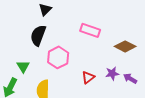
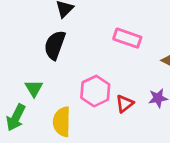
pink hexagon: (58, 57) -> (95, 91), moved

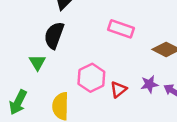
green triangle: (34, 88) -> (37, 62), moved

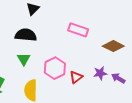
black semicircle: (54, 35) -> (26, 35), turned 75
green triangle: (37, 62) -> (24, 59), moved

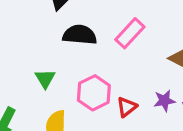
pink rectangle: (78, 30) -> (130, 33), turned -66
black semicircle: (26, 35) -> (80, 35), moved

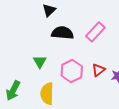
red triangle: (127, 107) -> (98, 70), moved

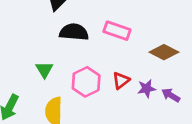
pink rectangle: (95, 32) -> (117, 31), turned 66

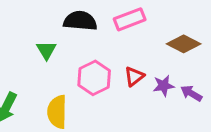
pink rectangle: (117, 31) -> (130, 19), turned -40
green triangle: (44, 70) -> (46, 50), moved

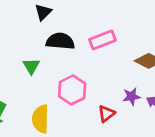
red triangle: (134, 76) -> (106, 114), moved

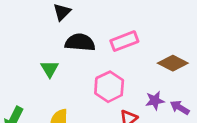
pink hexagon: (72, 90) -> (109, 87), moved

